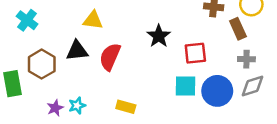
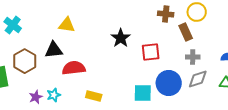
red semicircle: (110, 57) -> (74, 68), moved, turned 60
cyan square: (186, 86) -> (143, 93), moved

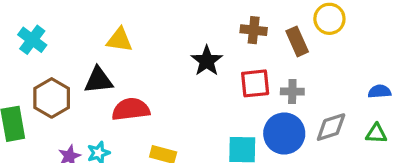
brown cross: (166, 14) -> (254, 30), moved
brown rectangle: (186, 32) -> (297, 41), moved
gray cross: (193, 57) -> (292, 91), moved

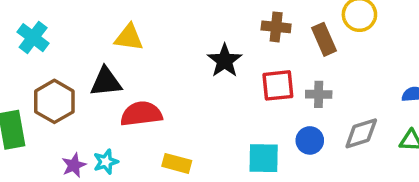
blue circle: (284, 133) -> (310, 140), size x0.6

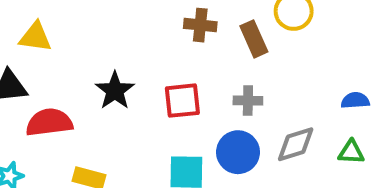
black star: (225, 61) -> (115, 91), moved
red square: (278, 85) -> (182, 101), moved
blue circle: (310, 140) -> (238, 152), size x1.4

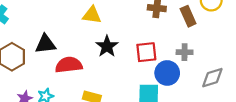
yellow triangle: (35, 37) -> (92, 15), moved
blue circle: (238, 152) -> (167, 73), moved

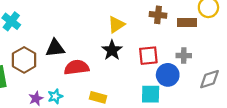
yellow triangle: (92, 15) -> (116, 25), moved, turned -42
brown rectangle: (188, 16) -> (187, 22), turned -66

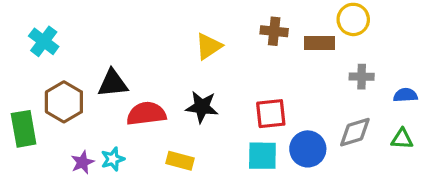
black star: (112, 50) -> (202, 107), moved, turned -30
red square: (148, 56) -> (271, 114), moved
gray cross: (184, 56) -> (362, 77), moved
blue circle: (168, 75) -> (308, 149), moved

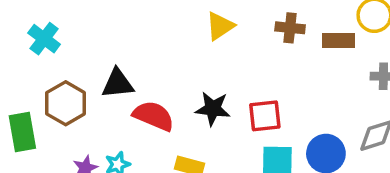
yellow triangle: (209, 46) -> (220, 26), moved
red semicircle: (146, 114) -> (154, 116), turned 30
red square: (271, 114) -> (265, 116), moved

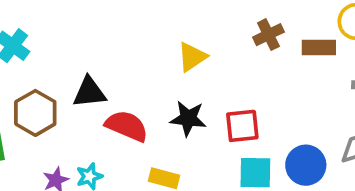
yellow triangle: (220, 26) -> (192, 57), moved
brown cross: (290, 28) -> (268, 35), turned -32

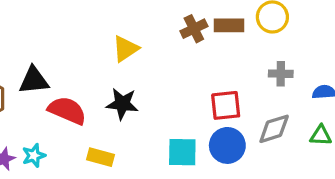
brown rectangle: (319, 48) -> (229, 25), moved
red square: (242, 126) -> (226, 105), moved

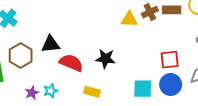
yellow triangle: (126, 49) -> (129, 19), moved, turned 36

